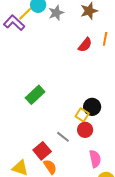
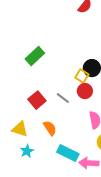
red square: (42, 151) -> (37, 100), moved

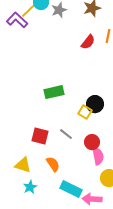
green rectangle: (35, 56) -> (54, 92), moved, turned 30
red circle: (85, 91) -> (92, 142), moved
red square: (37, 100) -> (40, 136), turned -36

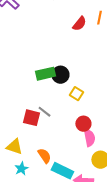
black circle: (95, 104) -> (60, 75), moved
gray line: (66, 134) -> (44, 112), moved
orange semicircle: (53, 164) -> (44, 156), moved

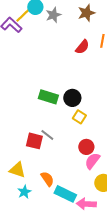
green rectangle: (45, 74) -> (48, 97), turned 30
black circle: (60, 75) -> (72, 98), moved
pink semicircle: (89, 138) -> (92, 161), turned -132

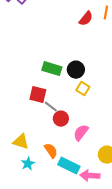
red square: (34, 141) -> (38, 95), moved
red circle: (86, 147) -> (61, 119), moved
pink semicircle: (92, 161) -> (81, 133), moved

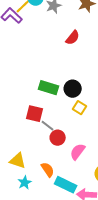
red semicircle: (86, 19) -> (73, 38), moved

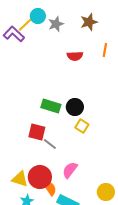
red semicircle: (73, 38) -> (75, 56), turned 49
red circle: (58, 138) -> (40, 177), moved, size x1.5
pink semicircle: (78, 152) -> (70, 170), moved

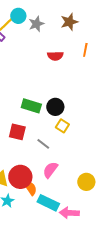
gray line: (50, 144) -> (43, 144), moved
yellow circle: (106, 192) -> (86, 182), moved

